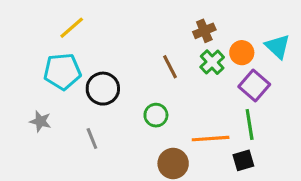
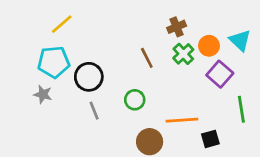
gray star: (40, 121) -> (43, 94), moved
green line: (250, 124) -> (241, 109), moved
gray line: (92, 139) -> (94, 111), moved

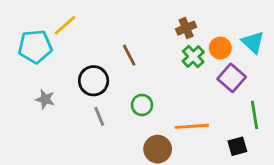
brown line: (147, 58) -> (129, 55), moved
cyan pentagon: (54, 62) -> (35, 47), moved
black square: (210, 139) -> (237, 146), moved

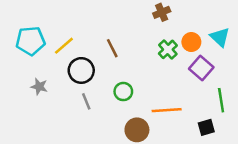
yellow line: (65, 25) -> (64, 46), moved
brown cross: (186, 28) -> (162, 12), moved

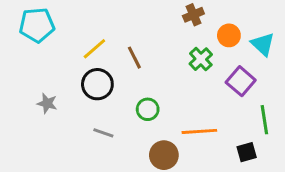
cyan pentagon: (31, 41) -> (37, 25), moved
orange circle: (191, 42) -> (229, 35), moved
yellow line: (64, 46) -> (94, 49), moved
gray line: (86, 101) -> (103, 133), moved, turned -49

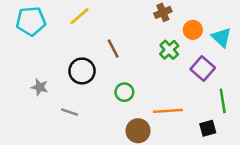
yellow line: (94, 49) -> (80, 16), moved
gray line: (103, 133) -> (70, 112), moved

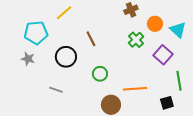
cyan pentagon: (31, 21) -> (36, 33), moved
gray star: (40, 87) -> (28, 59), moved

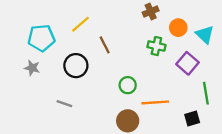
yellow line: (64, 13) -> (80, 24), moved
green cross: (136, 40) -> (156, 46), turned -35
green circle: (100, 74) -> (128, 85), moved

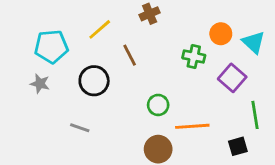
brown cross: (151, 12) -> (150, 14), moved

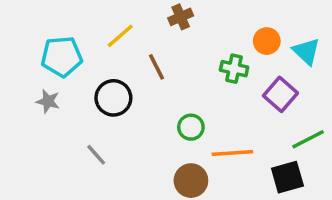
green line: (255, 115) -> (308, 139), turned 72
gray line: (80, 128) -> (96, 155), turned 30
black square: (238, 146) -> (287, 177), size x1.4

